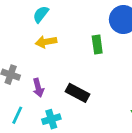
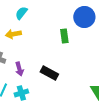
yellow arrow: (46, 42) -> (13, 34), moved
cyan cross: (51, 119) -> (21, 93), moved

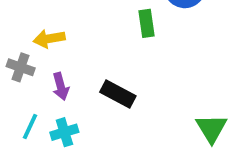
yellow arrow: (13, 34) -> (49, 39), moved

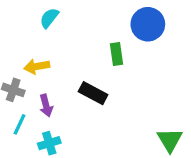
black rectangle: (118, 94) -> (93, 93), moved
cyan line: (30, 126) -> (20, 124), moved

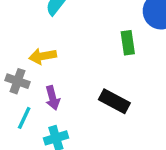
black rectangle: (93, 93) -> (114, 101), moved

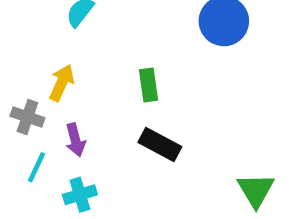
green rectangle: (128, 43) -> (148, 85), moved
yellow arrow: (43, 56) -> (62, 83), turned 124

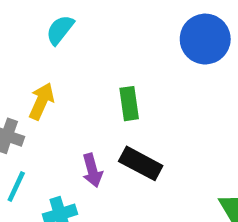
purple arrow: (75, 140) -> (92, 170), moved

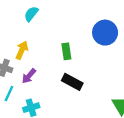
blue circle: (205, 39) -> (105, 33), moved
purple arrow: (92, 170) -> (29, 76), moved, turned 56

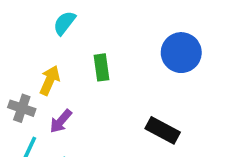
green rectangle: (66, 51) -> (102, 67), moved
black rectangle: (72, 82) -> (163, 130), moved

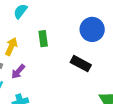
black rectangle: (163, 130) -> (81, 64), moved

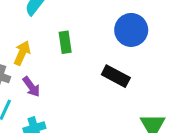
purple arrow: (18, 72) -> (31, 87), turned -77

